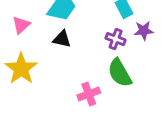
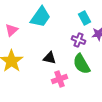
black triangle: (62, 39) -> (49, 58), moved

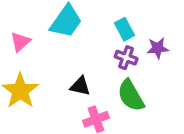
cyan rectangle: (84, 18) -> (124, 29), moved

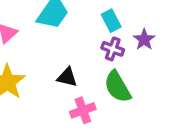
purple star: (158, 48) -> (144, 39), turned -30

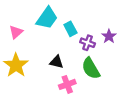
cyan rectangle: (111, 21) -> (70, 29), moved

